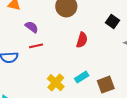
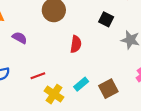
red line: (36, 46) -> (38, 76), moved

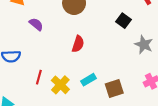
red semicircle: (76, 44) -> (78, 44), moved
red line: (38, 76) -> (39, 77), moved, turned -64

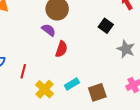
purple semicircle: (36, 24) -> (49, 30), moved
red line: (39, 77) -> (23, 71), moved

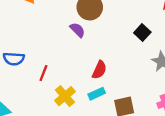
red semicircle: (61, 49) -> (99, 70), moved

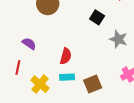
purple semicircle: (77, 30) -> (29, 44), moved
cyan rectangle: (97, 94) -> (67, 77), turned 32

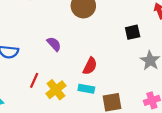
black square: (97, 17) -> (133, 32), turned 32
red line: (18, 67) -> (34, 80), moved

